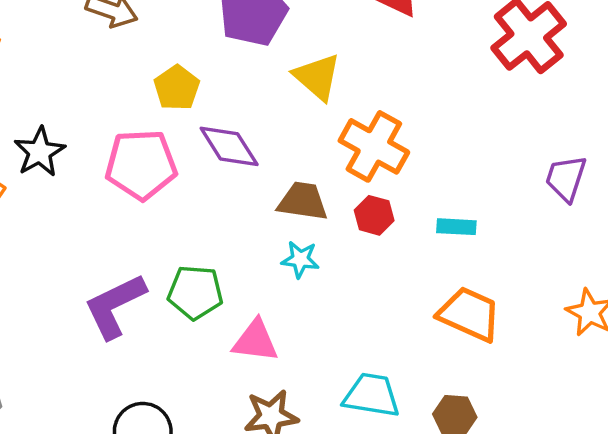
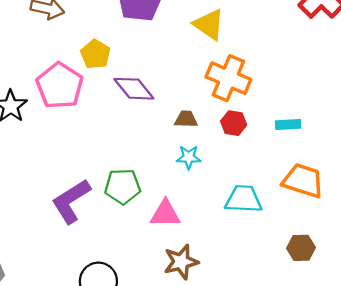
yellow triangle: (317, 77) -> (209, 24), moved
pink pentagon: (141, 165) -> (60, 86), moved, turned -30
brown trapezoid: (303, 201) -> (186, 119), size x0.7
cyan trapezoid: (372, 395) -> (244, 199), moved

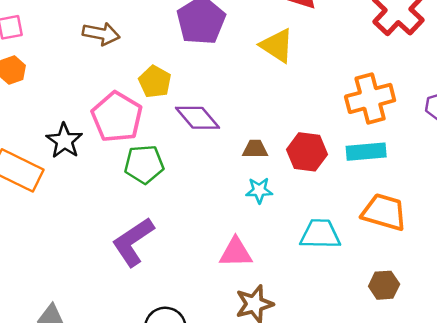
orange cross: (228, 78) -> (370, 98), moved, turned -36
red hexagon: (234, 123) -> (307, 152), size x1.4
cyan rectangle: (288, 124) -> (366, 152), size x1.4
green pentagon: (123, 186) -> (144, 164), moved

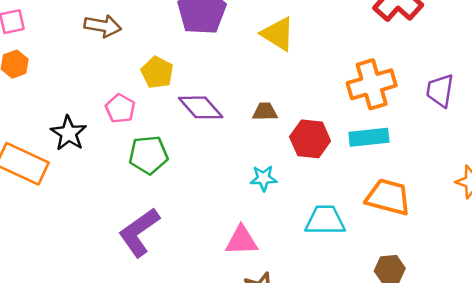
pink pentagon: (117, 117) -> (120, 108), size x0.6
brown trapezoid: (255, 149) -> (265, 112), moved

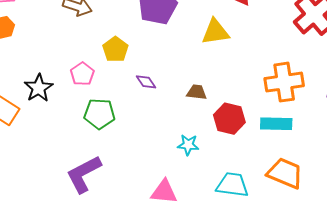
yellow triangle: (278, 34) -> (215, 32), turned -48
purple diamond: (201, 107) -> (146, 82), size x0.6

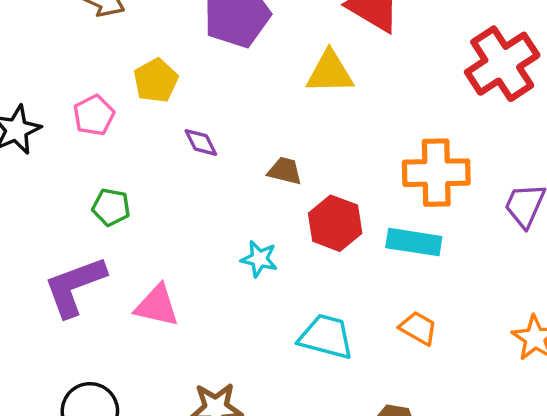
green pentagon: (100, 114) -> (111, 207), moved, size x0.7
orange trapezoid: (285, 173) -> (418, 328), size x0.6
pink triangle: (164, 192) -> (157, 306), moved

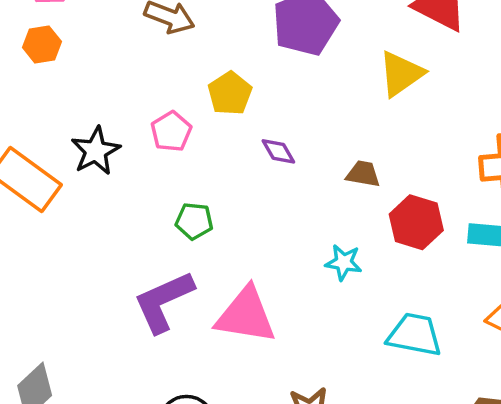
yellow triangle: (330, 72) -> (401, 74), turned -30
pink triangle: (157, 306) -> (246, 315), size x1.4

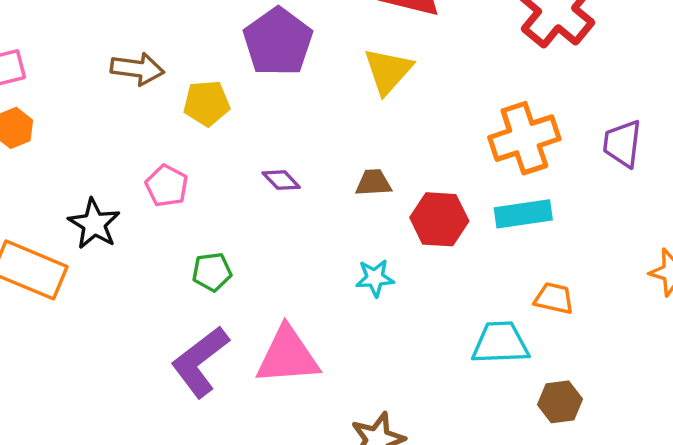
yellow pentagon: (230, 93) -> (207, 103), moved, turned -30
cyan trapezoid: (415, 335) -> (500, 343), moved

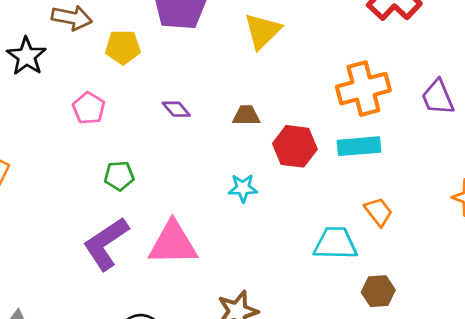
purple trapezoid: (622, 144) -> (438, 97), turned -33
black star: (94, 224) -> (27, 56), moved
orange trapezoid: (554, 298) -> (378, 212), turned 36

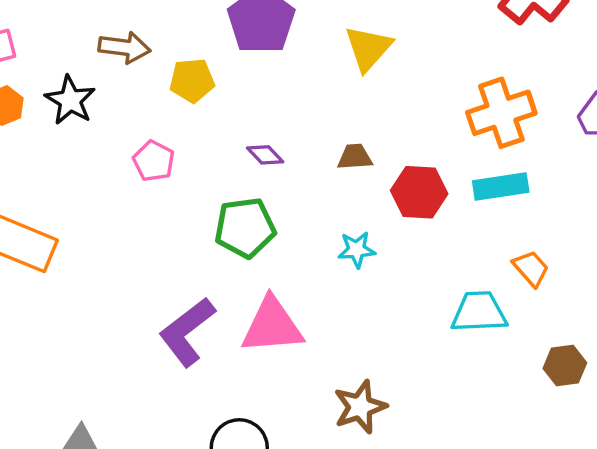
green pentagon: (119, 176) -> (245, 228), moved, size x1.6
brown hexagon: (378, 291) -> (565, 366), moved

